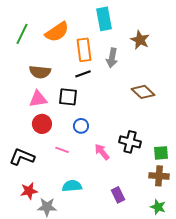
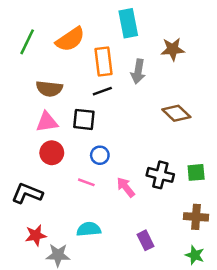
brown star: (140, 40) -> (173, 49), turned -30
pink line: (62, 150) -> (86, 182), moved
green square: (161, 153) -> (196, 172), moved

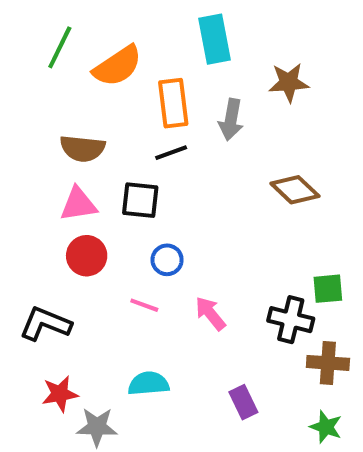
green line: (27, 42) -> (60, 47), moved
black cross: (160, 175) -> (291, 320), moved

